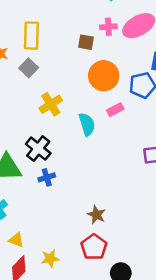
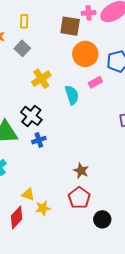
yellow rectangle: (31, 36) -> (24, 21), size x0.6
brown square: (86, 42) -> (70, 26), size x1.5
yellow triangle: (16, 240) -> (28, 194), moved

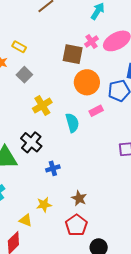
pink cross: (89, 13) -> (91, 42), turned -32
yellow rectangle: (24, 21) -> (19, 47), moved, turned -64
blue cross: (39, 140) -> (53, 168), moved
yellow star: (43, 208) -> (44, 205), moved

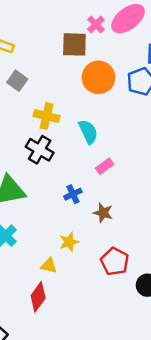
yellow cross: (42, 105) -> (47, 116), turned -36
pink rectangle: (96, 111) -> (105, 166), moved
black cross: (31, 142) -> (40, 150), moved
brown star: (79, 198) -> (103, 213), moved

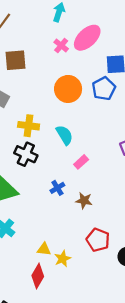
brown square: (74, 44) -> (15, 60), moved
yellow star: (69, 242) -> (63, 259), moved

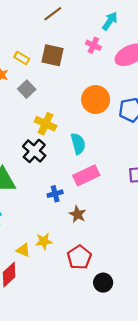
pink cross: (61, 45) -> (93, 45), moved, turned -32
pink rectangle: (81, 162) -> (86, 175), size x1.6
yellow star: (63, 259) -> (44, 241), moved

